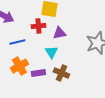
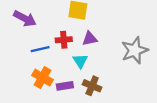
red cross: (38, 26) -> (64, 40), moved
orange cross: (19, 66) -> (42, 78), turned -30

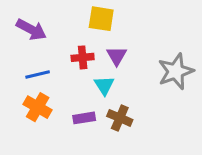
purple triangle: (90, 39) -> (117, 56), turned -49
blue line: (40, 49) -> (38, 75), moved
orange cross: (42, 78) -> (38, 107), moved

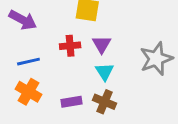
cyan triangle: (104, 85) -> (105, 72), moved

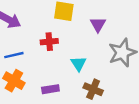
purple triangle: (102, 44) -> (98, 25), moved
brown cross: (105, 102) -> (93, 89), moved

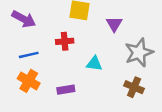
cyan triangle: (78, 64) -> (94, 64), turned -49
brown cross: (93, 89) -> (134, 87), moved

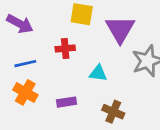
purple triangle: (114, 24) -> (120, 29), size x1.6
brown cross: (134, 87) -> (113, 112), moved

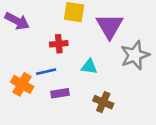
blue line: (25, 64) -> (46, 72), moved

